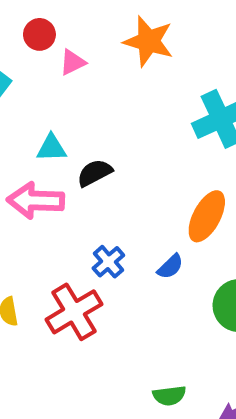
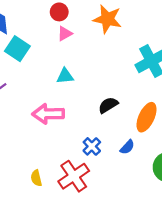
red circle: (39, 34) -> (59, 12), moved
cyan triangle: (51, 148) -> (65, 76), moved
black semicircle: (95, 173) -> (108, 105), moved

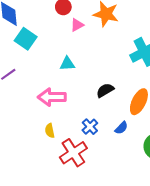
pink triangle: (65, 34) -> (77, 25), moved
yellow semicircle: (36, 178) -> (50, 131), moved

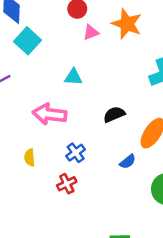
blue cross: (90, 127) -> (76, 153), moved
yellow semicircle: (50, 131) -> (30, 158), moved
red cross: (73, 153) -> (67, 184), size x0.6

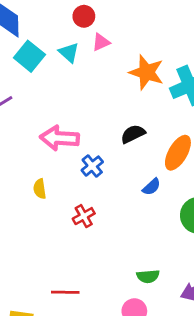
orange star: (127, 24) -> (147, 72), moved
cyan triangle: (73, 77) -> (69, 53), moved, turned 42
blue cross: (76, 153) -> (92, 166), moved

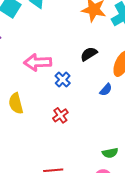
yellow semicircle: (40, 189) -> (16, 103), moved, size x1.5

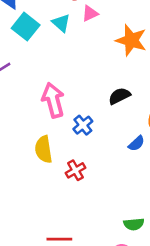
pink arrow: (38, 62) -> (53, 100), turned 72
yellow semicircle: (16, 103) -> (44, 149), moved

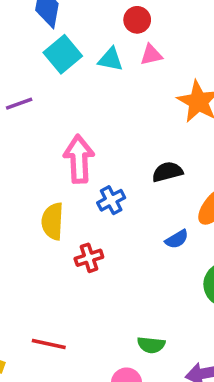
cyan triangle: (61, 23) -> (111, 59), turned -42

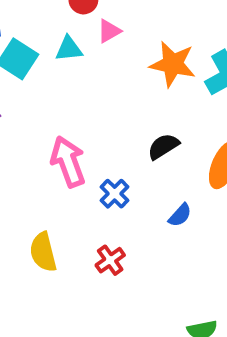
yellow semicircle: (53, 221) -> (43, 252), moved
blue semicircle: (177, 239) -> (180, 215), moved

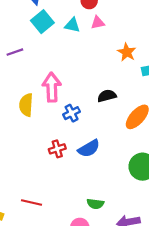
orange star: (173, 64) -> (127, 52), size x0.7
blue semicircle: (180, 215) -> (89, 148), moved, size x1.5
yellow semicircle: (43, 252) -> (26, 105), moved

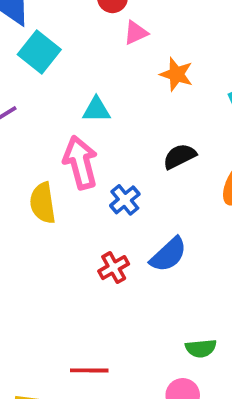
cyan triangle: (72, 25) -> (96, 110), moved
orange star: (127, 52) -> (176, 74), moved

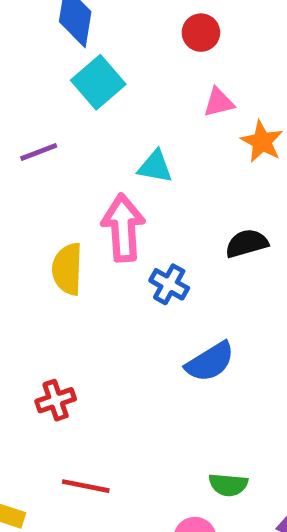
pink triangle: (136, 33) -> (219, 102), moved
blue cross: (125, 200) -> (169, 284), turned -32
red cross: (114, 268) -> (56, 400), moved

